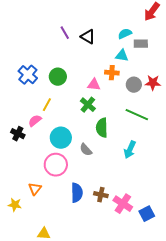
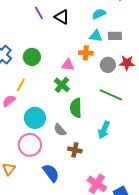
gray rectangle: (141, 44) -> (115, 36), moved
blue semicircle: (77, 193) -> (51, 173), turned -36
brown cross: (101, 195) -> (75, 150), moved

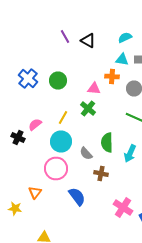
yellow line: (21, 85) -> (63, 118), moved
green semicircle: (76, 108) -> (107, 142), moved

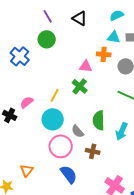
purple line: (65, 36) -> (48, 16), moved
green circle: (58, 80) -> (47, 39), moved
pink circle: (56, 168) -> (61, 146), moved

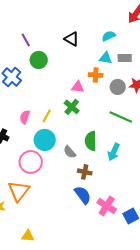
purple line: (48, 16) -> (26, 40), moved
pink semicircle: (27, 102) -> (25, 117), moved, turned -32
pink circle: (61, 146) -> (31, 162), moved
orange triangle: (27, 170) -> (19, 191), size x1.6
blue semicircle: (69, 174) -> (83, 195), moved

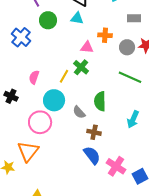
cyan triangle: (106, 58) -> (77, 18), moved
yellow line: (47, 116) -> (64, 76), moved
cyan arrow: (114, 152) -> (133, 119), moved

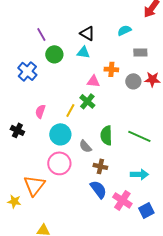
green line: (130, 77) -> (139, 136), moved
cyan arrow: (133, 119) -> (139, 174), moved, turned -114
pink circle: (40, 122) -> (59, 163), moved

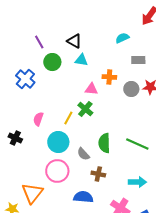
black triangle: (87, 33) -> (74, 41), moved
blue semicircle: (98, 189) -> (83, 197), moved, turned -48

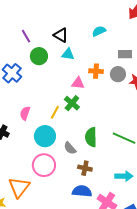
cyan semicircle: (122, 38) -> (99, 31), moved
gray circle: (131, 89) -> (118, 74), moved
blue semicircle: (83, 197) -> (82, 191), moved

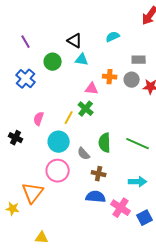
purple line: (26, 36) -> (26, 42), moved

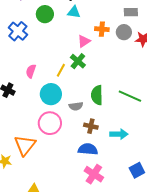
pink triangle: (92, 89) -> (84, 41), turned -40
gray semicircle: (84, 154) -> (76, 106), turned -56
cyan arrow: (138, 182) -> (119, 134), moved
pink cross: (121, 208) -> (94, 174), moved

